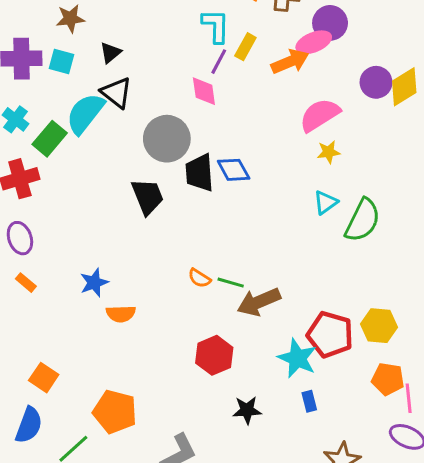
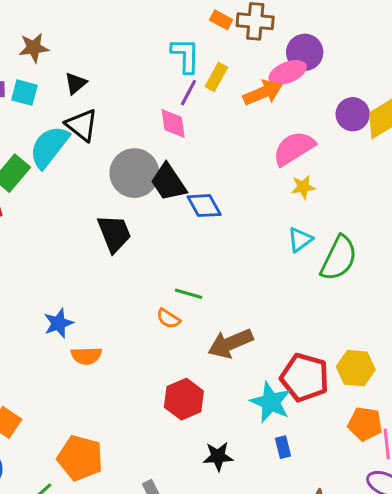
black trapezoid: (199, 173) -> (168, 182), moved, turned -30
green line: (231, 283) -> (189, 294), moved

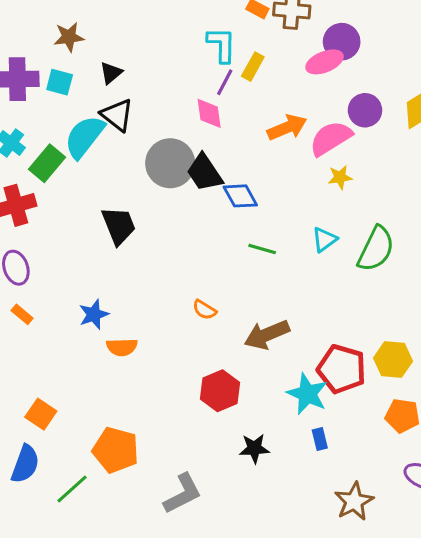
orange arrow: (263, 93) -> (287, 127), moved
purple circle: (353, 114) -> (365, 110), moved
black trapezoid: (114, 233) -> (119, 226), moved
cyan triangle: (300, 240) -> (324, 240), moved
green line: (189, 294) -> (262, 249), moved

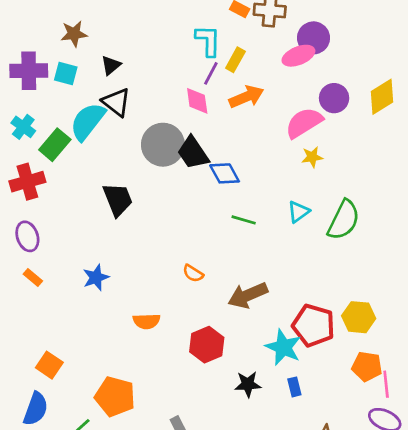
orange arrow: (287, 127) -> (246, 97), moved
orange semicircle: (122, 347) -> (146, 321), moved
black star: (254, 448) -> (248, 384), moved

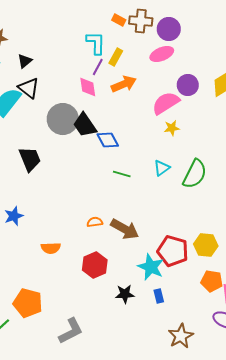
purple circle: (314, 38) -> (169, 29), moved
orange semicircle: (193, 273) -> (95, 222), moved, turned 140
brown arrow: (248, 295) -> (125, 229), turned -128

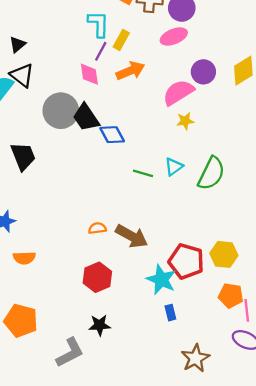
green line: (122, 174) -> (143, 173), moved
orange semicircle: (51, 248) -> (24, 258), moved
black star: (125, 294) -> (100, 325), moved

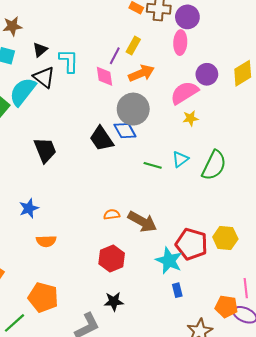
cyan L-shape: (98, 24) -> (69, 61), moved
pink ellipse: (174, 37) -> (180, 43), turned -65
gray circle: (61, 111) -> (133, 109), moved
black trapezoid: (86, 118) -> (101, 139), moved
orange pentagon: (231, 295) -> (226, 307), moved

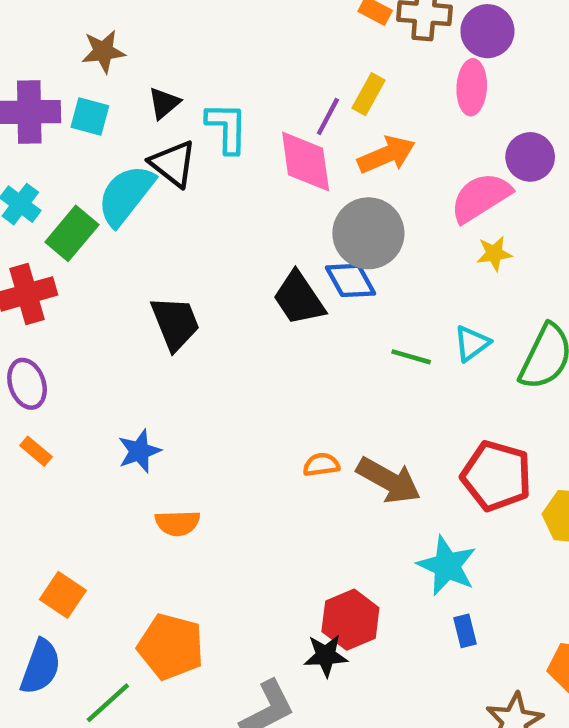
pink diamond: (105, 76) -> (306, 161), size x1.4
red pentagon: (192, 244) -> (496, 476), moved
red hexagon: (112, 258) -> (350, 620), moved

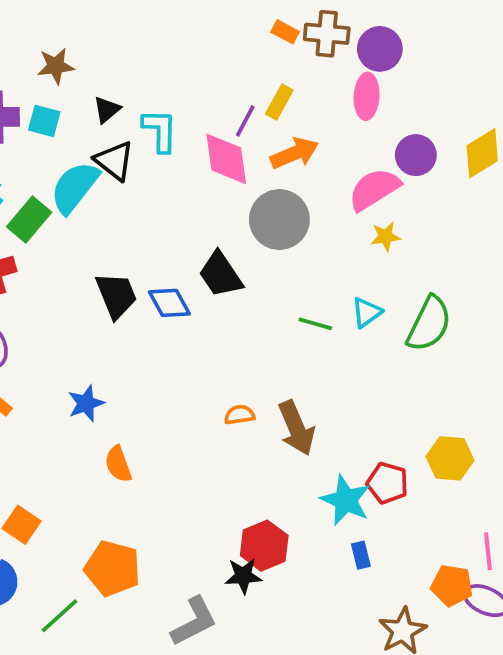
blue diamond: (350, 280) -> (169, 303), moved
red pentagon: (496, 476) -> (387, 483), moved, size x0.7
brown arrow: (389, 480) -> (296, 428), turned 38
orange semicircle: (177, 523) -> (118, 464), turned 72

